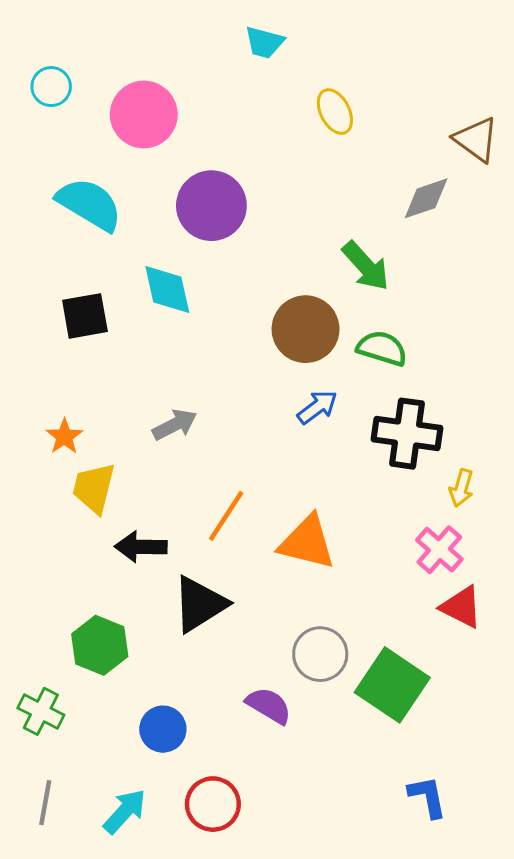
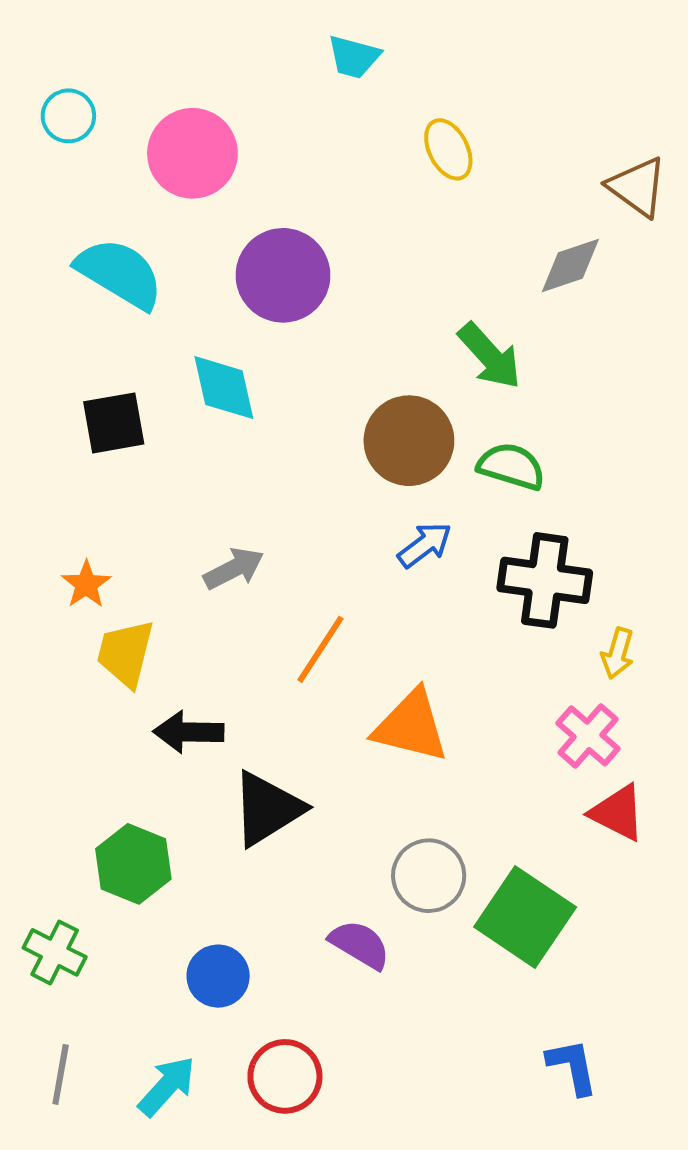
orange line: (226, 516) -> (320, 649), moved

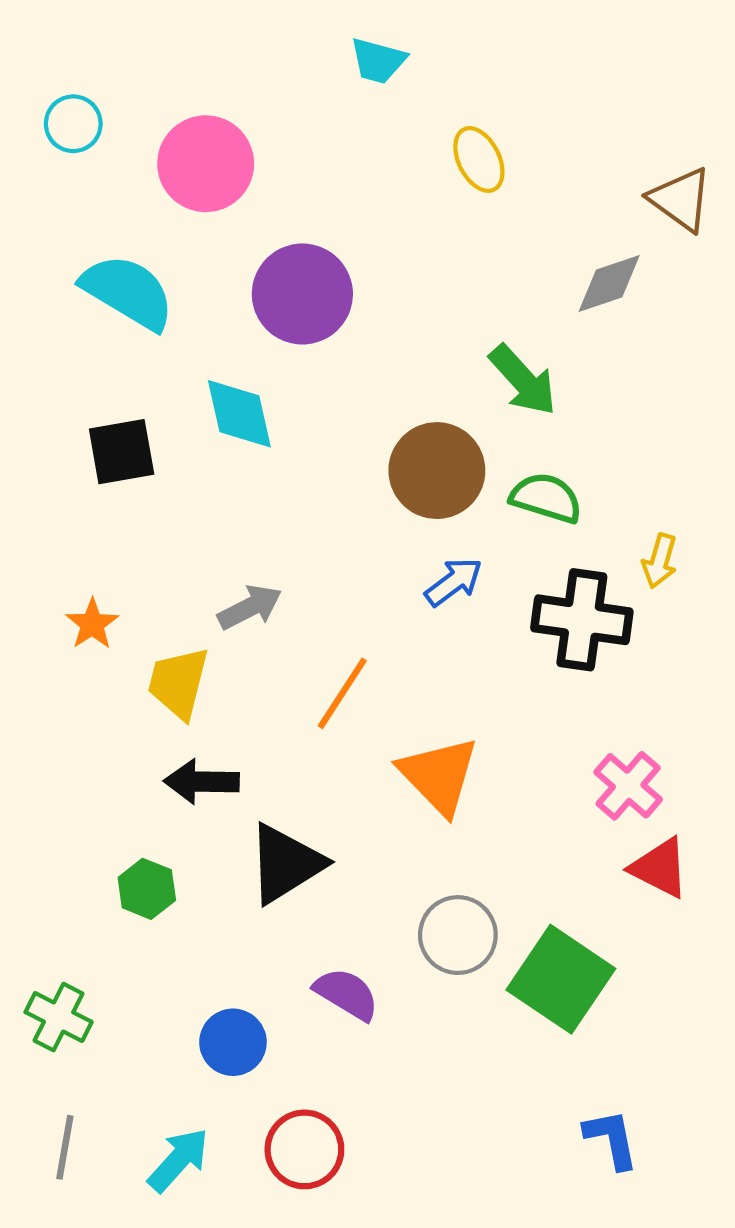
yellow trapezoid: (126, 653) -> (178, 683), moved
yellow arrow: (618, 653) -> (660, 561), moved
orange triangle: (411, 726) -> (439, 775), turned 32
green hexagon: (133, 864) -> (147, 889), moved, size x0.7
purple semicircle: (360, 945) -> (346, 994), moved

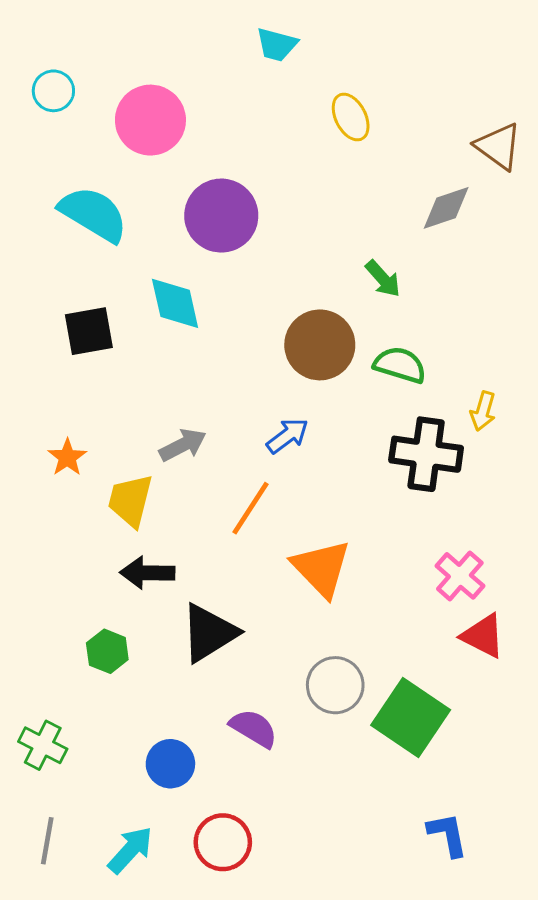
green arrow: (523, 380) -> (383, 279), size x0.7
blue arrow: (454, 582) -> (287, 436), moved

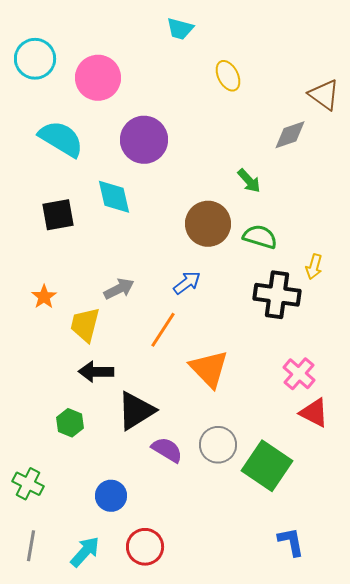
cyan circle: (53, 91) -> (35, 59), size x1.5
purple semicircle: (254, 728) -> (167, 450), moved

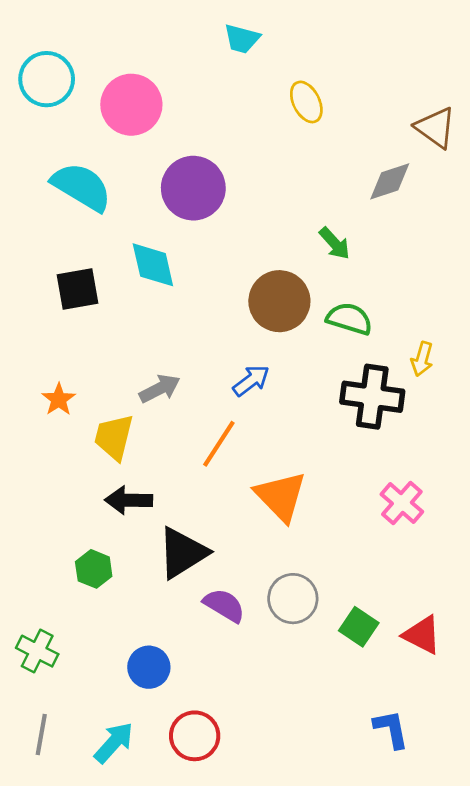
red triangle: (314, 413) -> (422, 635), moved
green square: (267, 466) -> (359, 627), size x0.6

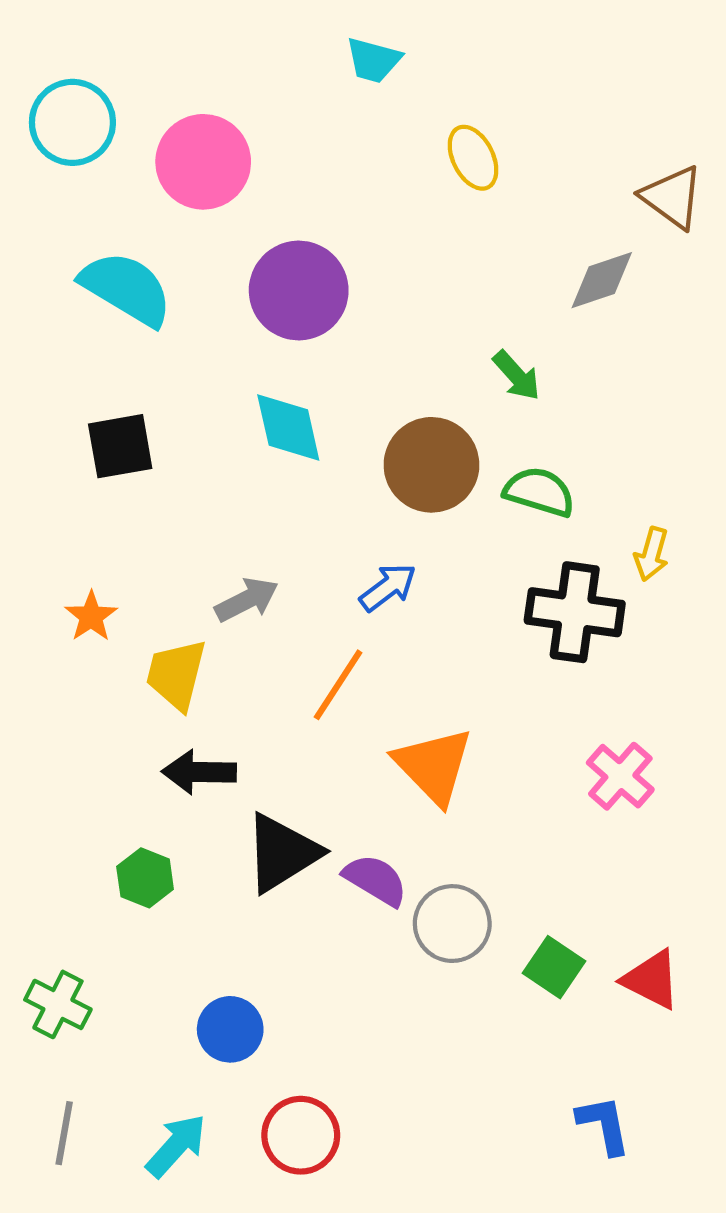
cyan diamond: (153, 265) -> (288, 427), moved
purple semicircle: (224, 605) -> (375, 880), moved

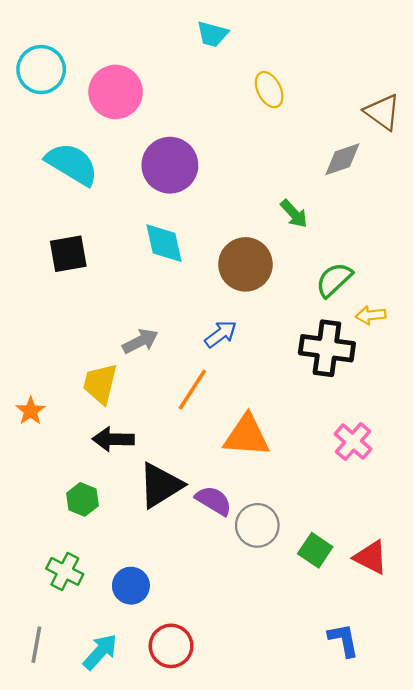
green semicircle: (539, 492) -> (334, 280), moved, turned -60
yellow arrow: (651, 554) -> (371, 315), turned 68
orange star: (91, 616) -> (31, 411), moved
orange triangle: (434, 766) -> (247, 436), turned -42
green cross: (58, 1004) -> (65, 571), moved

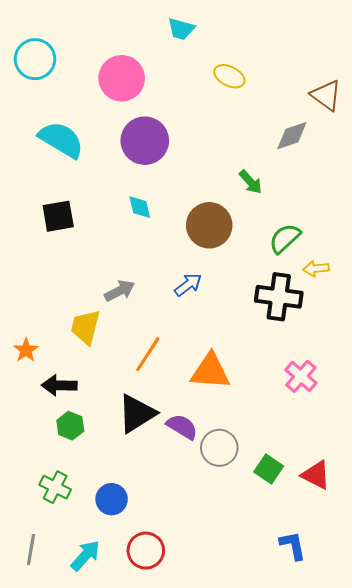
yellow ellipse: (269, 90) -> (229, 76), turned -36
pink circle: (116, 92) -> (122, 78), moved
cyan diamond: (164, 243) -> (140, 207), size x0.7
orange line: (192, 390) -> (148, 354), moved
black arrow: (113, 439) -> (59, 385), moved

